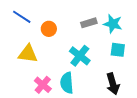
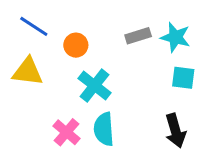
yellow triangle: (28, 54) -> (28, 72), moved
cyan cross: (80, 56) -> (95, 86), moved

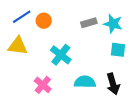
blue line: (34, 26) -> (22, 17), turned -66
orange circle: (76, 45) -> (44, 21), moved
cyan semicircle: (104, 129) -> (85, 82), moved, turned 95

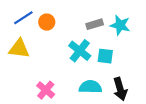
cyan square: (118, 50) -> (105, 56), moved
cyan cross: (61, 55) -> (80, 51), moved

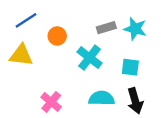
orange circle: (47, 22) -> (57, 36), moved
cyan square: (105, 56) -> (130, 67), moved

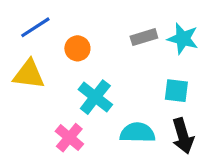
cyan cross: (90, 58) -> (95, 97), moved

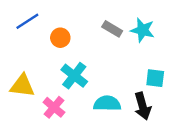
gray rectangle: (144, 37) -> (112, 29), turned 48
yellow triangle: (29, 74) -> (22, 86), moved
cyan square: (176, 91) -> (155, 78), moved

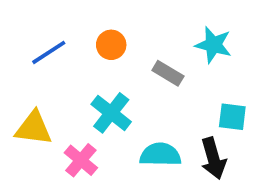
blue line: (27, 21) -> (49, 52), moved
gray rectangle: (112, 29) -> (168, 73), moved
orange circle: (60, 38) -> (111, 45), moved

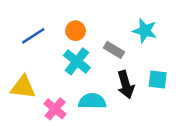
cyan cross: (111, 113) -> (77, 61), moved
cyan semicircle: (160, 155) -> (92, 101), moved
black arrow: (213, 158) -> (126, 85), moved

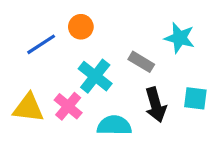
orange circle: (76, 31) -> (81, 27), moved
pink cross: (55, 109) -> (68, 106), moved

